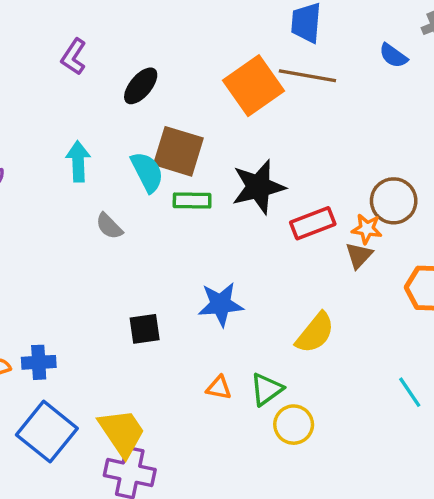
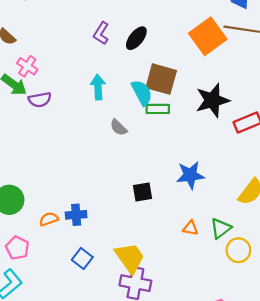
purple L-shape: (74, 57) -> (101, 33), moved
green rectangle: (192, 201) -> (158, 109), moved
blue square: (47, 432) -> (82, 258), size x0.6

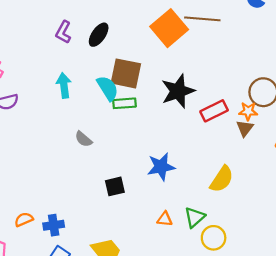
gray semicircle: (119, 127) -> (83, 139), moved
blue cross: (76, 215) -> (54, 225), moved

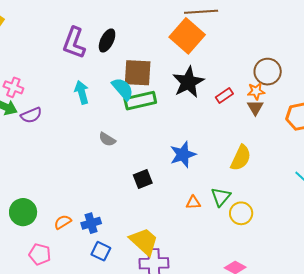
orange square: (169, 28) -> (187, 36), moved
purple L-shape: (63, 32) -> (74, 43), size x1.5
green rectangle: (124, 103) -> (140, 101), size x1.4
red rectangle: (214, 111) -> (224, 95), size x0.7

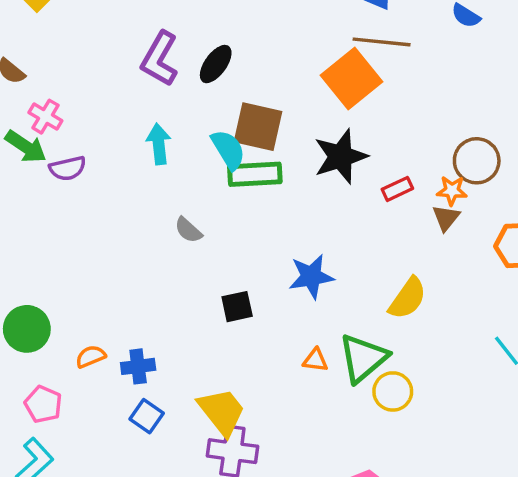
green triangle: (221, 197) -> (363, 358), size x1.5

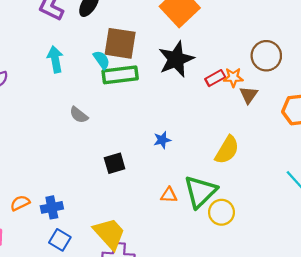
cyan semicircle: (228, 150) -> (102, 60), size x0.7
orange star: (452, 191) -> (233, 77), moved
blue star: (311, 277) -> (162, 140), size x0.6

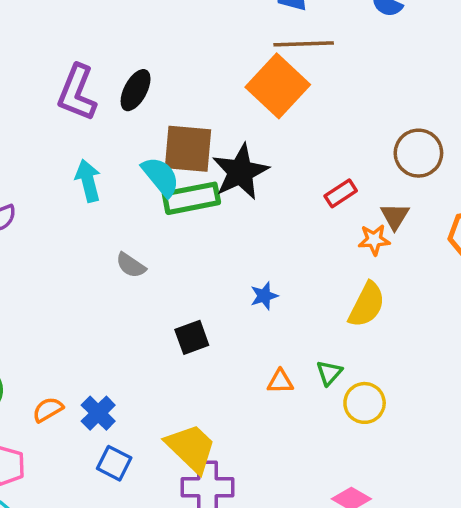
black star: (176, 59) -> (240, 172), moved
cyan semicircle: (102, 60) -> (161, 177), size x1.4
orange star: (233, 77) -> (374, 240), moved
green triangle: (200, 192) -> (329, 373), size x0.5
blue cross: (52, 207) -> (98, 413), turned -30

